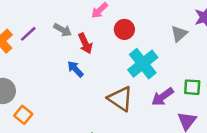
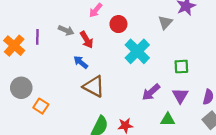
purple line: (28, 34) -> (37, 37), turned -40
purple arrow: (163, 97) -> (151, 92), moved
brown triangle: (120, 99) -> (94, 86), moved

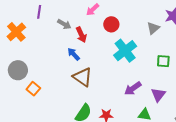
purple line: (37, 37) -> (39, 12), moved
green square: (181, 67) -> (163, 61), moved

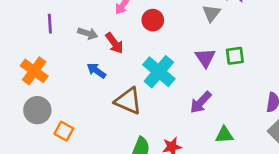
orange cross: (16, 32) -> (34, 71), moved
cyan cross: (125, 51) -> (159, 72), moved
blue arrow: (74, 54) -> (96, 71), moved
purple triangle: (158, 95) -> (205, 58), moved

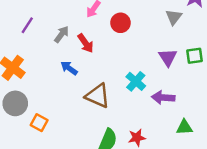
purple line: (50, 24) -> (27, 25), turned 36
gray arrow: (88, 33) -> (62, 34), turned -72
cyan cross: (159, 72) -> (136, 81), moved, size x0.7
purple arrow: (201, 102) -> (163, 98), turned 50

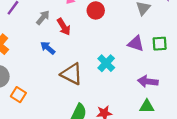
purple triangle: (168, 57) -> (136, 44), turned -42
purple arrow: (163, 98) -> (148, 81), moved

